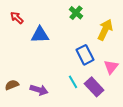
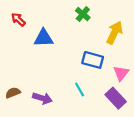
blue rectangle: (85, 55) -> (93, 60), turned -48
purple rectangle: (94, 87) -> (116, 98), moved

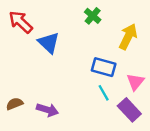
red arrow: (18, 20) -> (21, 22), size x1.5
blue triangle: (43, 38) -> (49, 43), turned 45
cyan line: (80, 89) -> (104, 93), moved

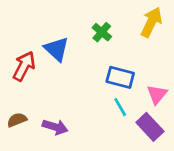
green cross: (93, 16) -> (102, 32), moved
red arrow: (21, 22) -> (24, 66), moved, turned 75
yellow arrow: (128, 37) -> (151, 22), moved

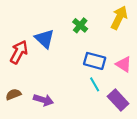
pink triangle: (157, 94) -> (124, 64), moved, turned -36

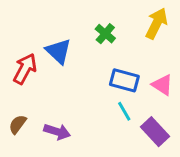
brown semicircle: (13, 94) -> (18, 124), turned -32

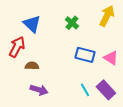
blue triangle: (59, 51) -> (32, 24), moved
cyan line: (124, 111) -> (85, 90), moved
brown semicircle: (18, 124) -> (32, 66), moved, turned 56

